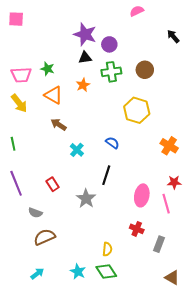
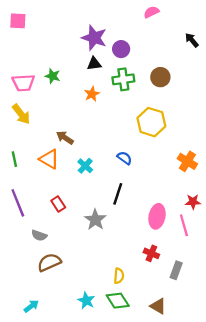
orange triangle: (54, 95) -> (49, 159), moved
cyan arrow: (37, 274) -> (31, 306), moved
brown triangle: (172, 278) -> (158, 306), moved

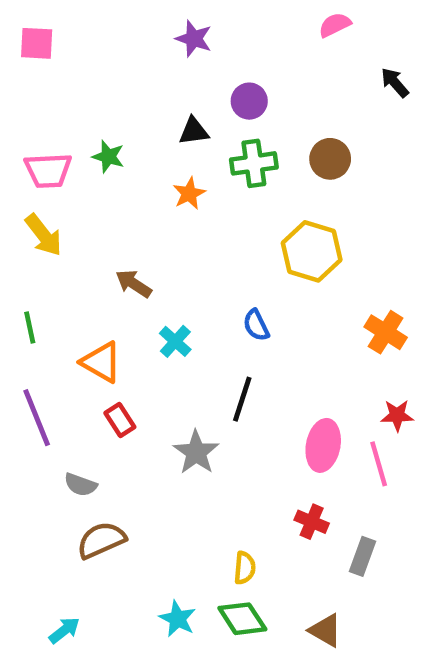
pink semicircle: (151, 12) -> (335, 25), moved
purple star: (94, 38) -> (194, 39), moved, size x0.7
blue semicircle: (124, 158) -> (256, 325), turned -152
orange triangle: (49, 159) -> (101, 362), moved

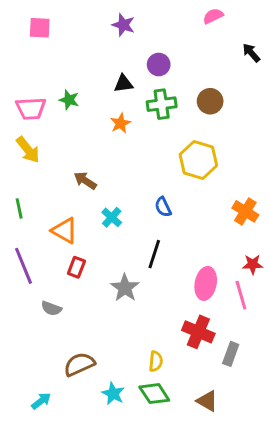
pink square: (37, 43) -> (40, 28), moved
red rectangle: (120, 420) -> (76, 267), turned 54
red cross: (312, 522) -> (198, 332), size x1.5
brown semicircle: (101, 540) -> (79, 364), moved

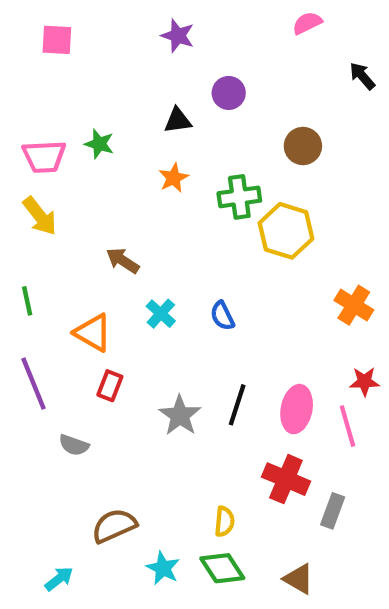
green cross: (162, 104) -> (239, 197), moved
blue semicircle: (163, 207) -> (222, 316), moved
black line: (154, 254) -> (237, 405), moved

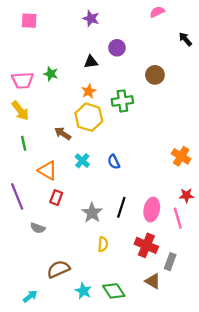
yellow hexagon: (286, 231) -> (89, 117), moved
green line: (27, 301) -> (24, 143), moved
yellow semicircle: (224, 522) -> (103, 244), moved
brown triangle: (299, 579) -> (153, 281), moved

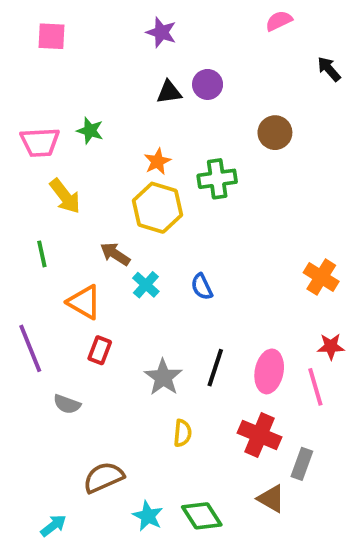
black triangle: (91, 62) -> (169, 92), moved
yellow arrow: (20, 111) -> (65, 196), moved
brown arrow: (63, 134) -> (115, 254), moved

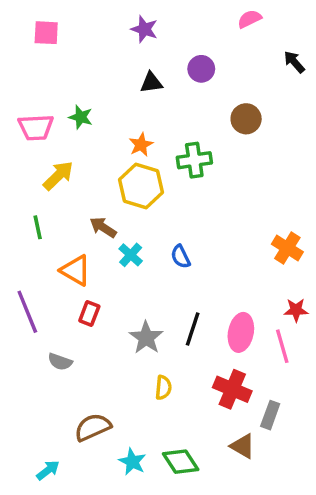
purple circle: (208, 84) -> (201, 69), moved
yellow arrow: (65, 196) -> (58, 176), turned -96

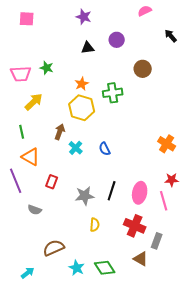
brown arrow: (103, 227) -> (60, 132), turned 77
orange triangle: (75, 270) -> (31, 157), moved
gray star: (146, 338) -> (85, 196), turned 30

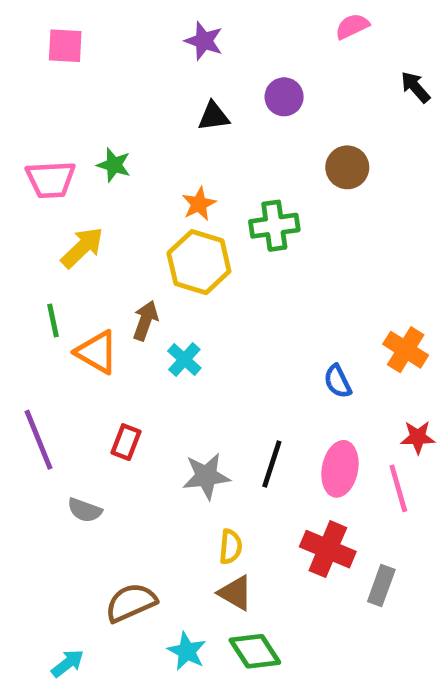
blue semicircle: (105, 149) -> (338, 381), moved
orange triangle: (31, 157) -> (97, 352), moved
brown triangle: (141, 259) -> (235, 593), moved

